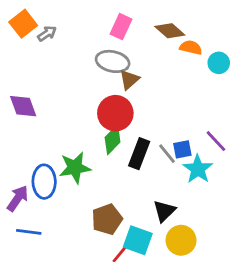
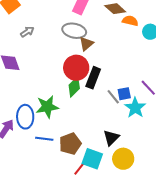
gray arrow: (47, 34) -> (27, 32), moved
black rectangle: (139, 154) -> (93, 78), moved
blue line: (29, 232) -> (44, 139), moved

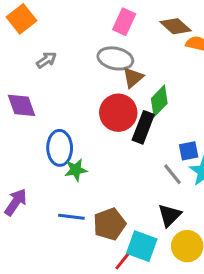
green diamond: (74, 87) -> (159, 101), moved
gray line: (113, 97) -> (173, 174), moved
green star: (47, 107) -> (76, 170), size x0.7
blue ellipse: (25, 117) -> (60, 148), moved

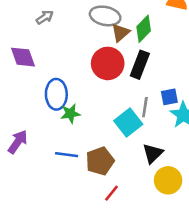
green diamond: (159, 101) -> (144, 29), moved
black rectangle: (143, 127) -> (140, 65), moved
gray line: (173, 174) -> (145, 107), moved, turned 48
cyan square: (142, 246) -> (128, 123), moved, turned 32

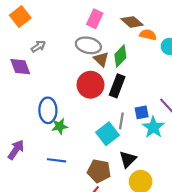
brown triangle: (121, 33) -> (101, 59), turned -35
purple diamond: (23, 57) -> (20, 67), moved
brown pentagon: (100, 161) -> (99, 171), moved, turned 30

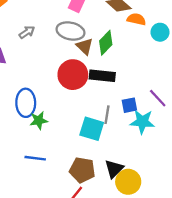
gray arrow: (38, 46) -> (27, 32), moved
black rectangle: (117, 86) -> (102, 76), turned 75
cyan star: (153, 127) -> (142, 122), turned -30
cyan square: (108, 134) -> (92, 129), turned -35
black triangle: (128, 159) -> (114, 169), moved

